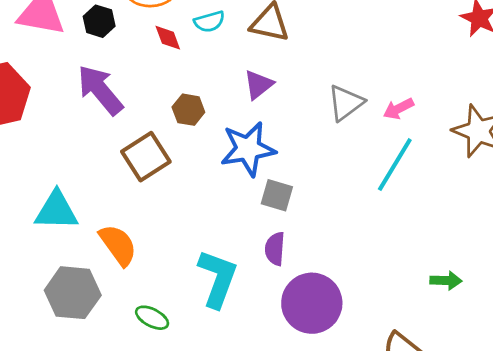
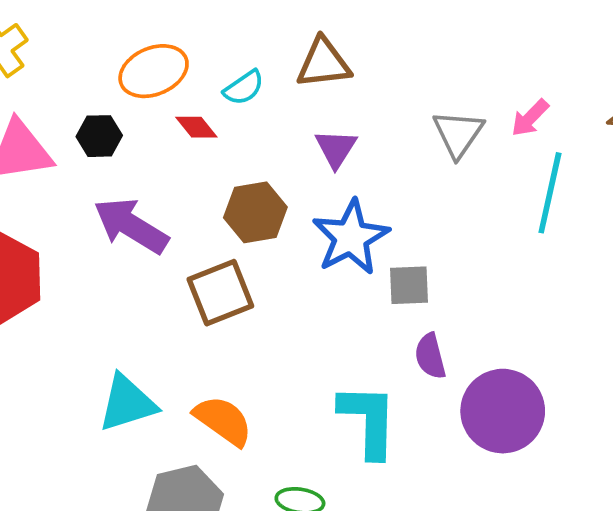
brown hexagon: (188, 110) -> (255, 212), size x1.4
brown square: (146, 157) -> (220, 293), turned 30

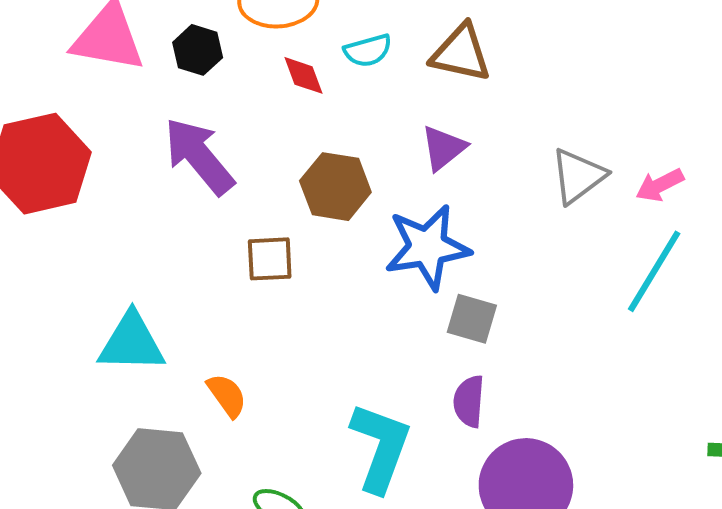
brown square: (220, 293) -> (270, 259), size x0.7
orange semicircle: (223, 421) -> (227, 395), size x0.7

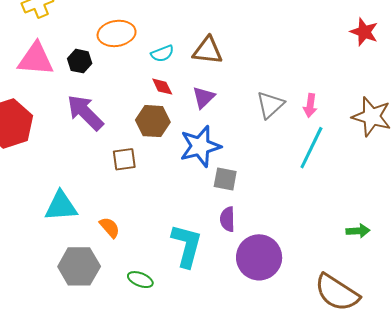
red diamond: (304, 75) -> (162, 87), moved
pink arrow: (660, 185) -> (310, 105), turned -50

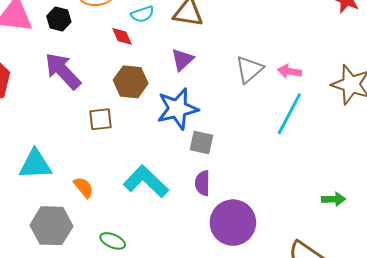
red diamond: (162, 87) -> (122, 36), moved
pink arrow: (310, 105) -> (290, 71), turned 90
cyan L-shape: (187, 246) -> (146, 181), moved, turned -63

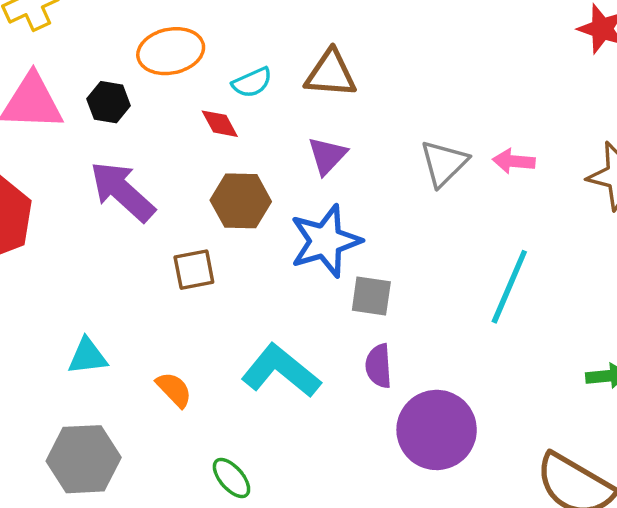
cyan line: (289, 114) -> (509, 287), moved
cyan triangle: (35, 164) -> (88, 356), size x0.7
gray hexagon: (51, 226) -> (84, 459), moved
green ellipse: (113, 241) -> (231, 478), turned 30

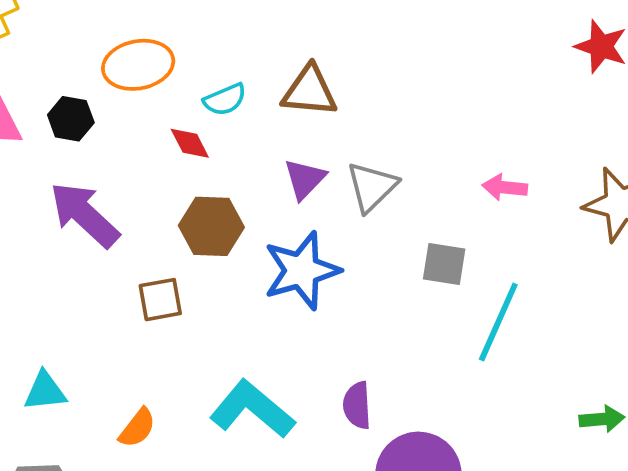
gray triangle: (444, 163) -> (372, 187), moved
gray square: (371, 296) -> (444, 264), moved
orange semicircle: (174, 390) -> (137, 428), turned 81

